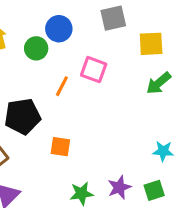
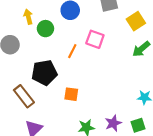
yellow square: (151, 44) -> (136, 21), turned -30
green circle: (36, 48) -> (45, 29), moved

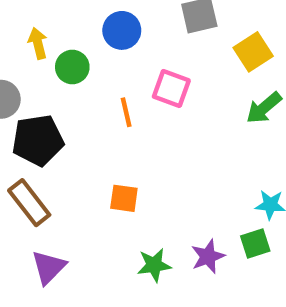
orange line: (72, 51) -> (126, 112), turned -40
black pentagon: (44, 73) -> (38, 140), moved
green square: (138, 125) -> (255, 244), moved

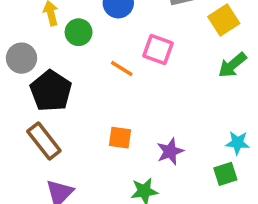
orange line: (126, 112) -> (122, 68), turned -45
black pentagon: (38, 140) -> (51, 91), turned -30
purple star: (208, 256) -> (170, 151), moved

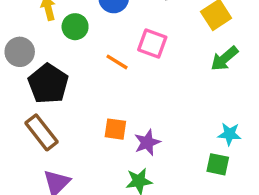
purple star: (170, 151) -> (147, 142), moved
green square: (225, 174) -> (218, 164), turned 30

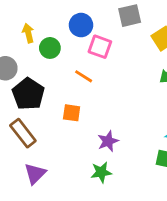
pink square: (152, 43) -> (100, 47), moved
orange square: (115, 129) -> (72, 113), moved

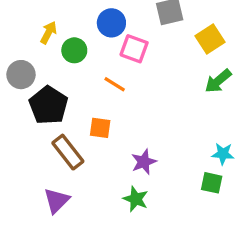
yellow arrow: (28, 33) -> (48, 33), turned 42
brown rectangle: (23, 133) -> (68, 152), moved
green star: (101, 172) -> (136, 199), turned 30

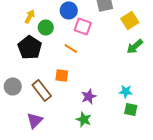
gray circle: (21, 75) -> (13, 86), moved
black pentagon: (48, 105) -> (30, 47), moved
cyan star: (223, 154) -> (126, 91), moved

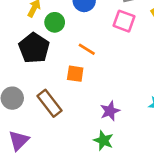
pink square: (83, 26) -> (124, 21), moved
orange square: (62, 75) -> (75, 74), moved
purple triangle: (35, 120) -> (19, 140), moved

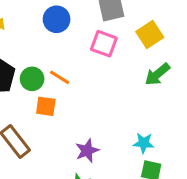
green circle: (55, 22) -> (32, 79), moved

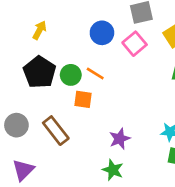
blue circle: (57, 19) -> (102, 33), moved
pink square: (104, 44) -> (135, 44), turned 30

